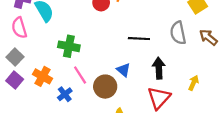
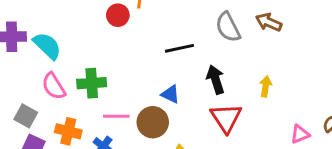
pink semicircle: (19, 28) -> (54, 86), moved
pink line: (80, 75) -> (116, 116), turned -42

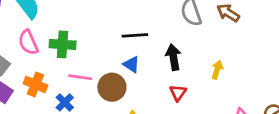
black line: (179, 48) -> (135, 35), moved
red triangle: (226, 118) -> (178, 93), size x0.6

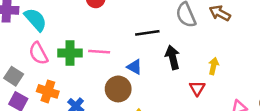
black line: (135, 35) -> (147, 33), moved
pink line: (80, 77) -> (99, 52), moved
red triangle: (178, 93) -> (197, 88), moved

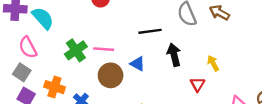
pink semicircle: (38, 53) -> (28, 47), moved
green cross: (70, 53) -> (76, 50), turned -35
yellow arrow: (214, 66) -> (213, 63), turned -42
brown circle: (118, 89) -> (111, 75), moved

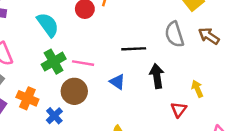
cyan semicircle: (43, 18) -> (48, 25), moved
brown circle: (111, 75) -> (74, 91), moved

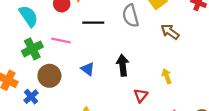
gray semicircle: (174, 34) -> (131, 16), moved
black line: (134, 49) -> (93, 23), moved
pink line: (83, 63) -> (61, 41), moved
yellow arrow: (197, 89) -> (167, 76), moved

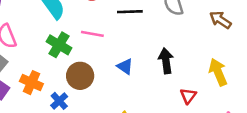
green cross: (32, 49) -> (59, 45), turned -30
yellow arrow: (167, 76) -> (218, 72), size x1.5

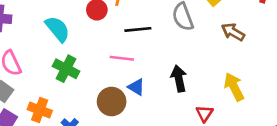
pink line: (92, 34) -> (122, 58), moved
brown circle: (80, 76) -> (112, 101), moved

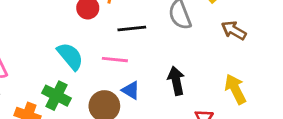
cyan semicircle: (58, 29) -> (70, 56), moved
green cross: (66, 69) -> (57, 96), moved

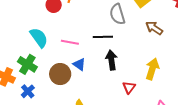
black line: (132, 29) -> (103, 37), moved
yellow arrow: (235, 89) -> (152, 69), turned 40

